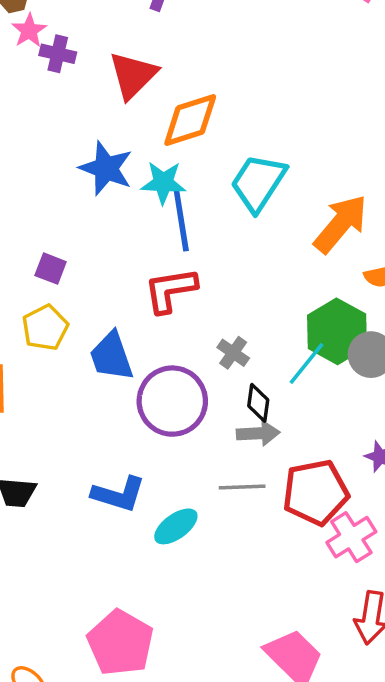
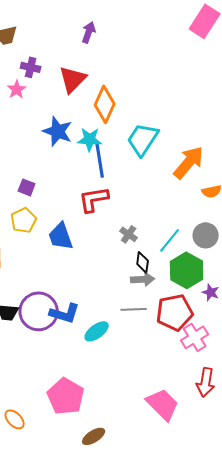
pink star: (29, 30) -> (17, 89), moved
orange diamond: (190, 120) -> (105, 104), turned -48
green hexagon: (337, 331) -> (187, 270), moved
purple circle: (172, 401) -> (39, 311), moved

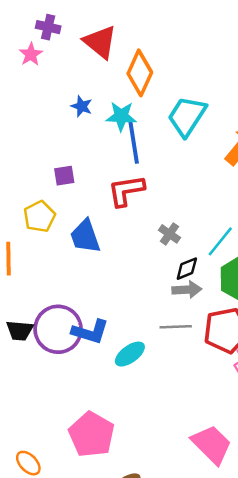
red triangle: (73, 79) -> (100, 42), turned -36
blue star: (58, 131) -> (82, 106), size x0.6
purple square: (27, 187) -> (64, 176), moved, turned -30
black diamond: (143, 262) -> (187, 269), turned 60

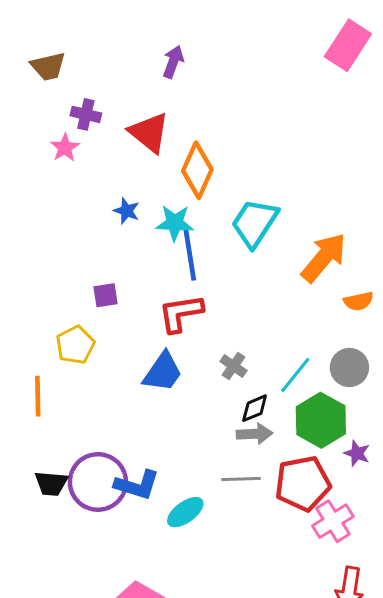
blue trapezoid: (85, 236) -> (163, 372), moved, turned -126

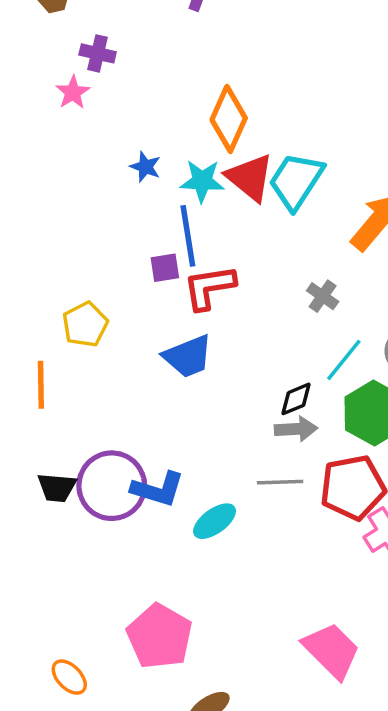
red triangle: (149, 133) -> (250, 177), moved
blue line: (190, 255) -> (188, 236), moved
purple square: (105, 295) -> (165, 268), moved
gray cross: (233, 366) -> (323, 296), moved
blue trapezoid: (163, 372) -> (188, 356), turned 33

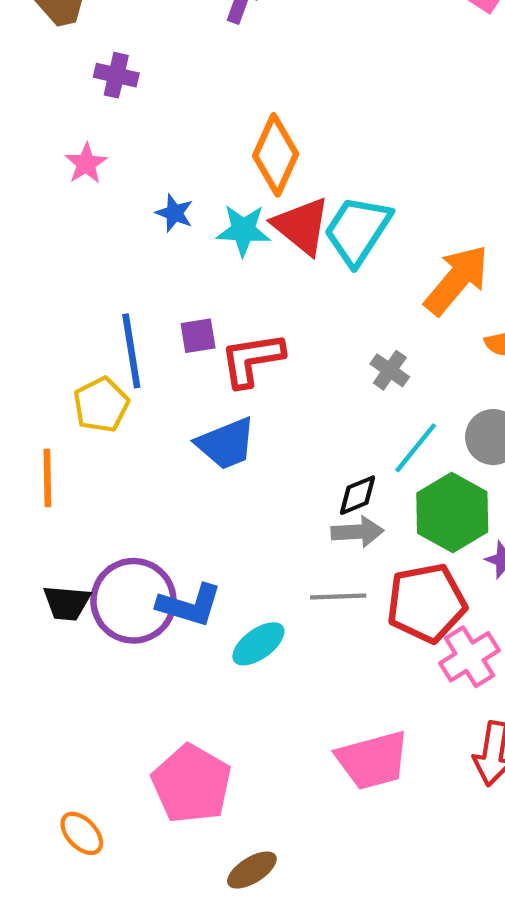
pink star: (73, 92) -> (86, 163), moved
blue line: (188, 236) -> (131, 351), moved
pink trapezoid: (331, 650) -> (373, 760), moved, turned 120

